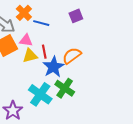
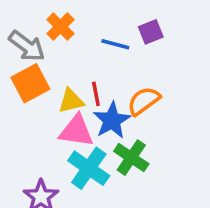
blue line: (41, 23) -> (115, 44), moved
pink triangle: (26, 40) -> (76, 131), moved, size x1.5

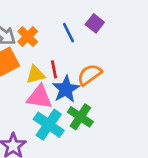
orange cross: (60, 27) -> (28, 37), moved
purple square: (151, 32) -> (95, 23), turned -30
blue line: (115, 44) -> (68, 33), turned 48

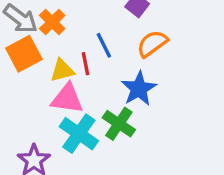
blue line: (68, 33) -> (104, 45), moved
orange semicircle: (90, 75) -> (152, 44), moved
blue star: (66, 89) -> (139, 89), moved

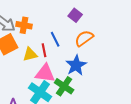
orange cross: (52, 22) -> (24, 25), turned -35
pink triangle: (67, 99) -> (45, 73), moved

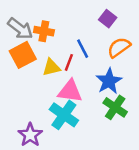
red line: (44, 50) -> (69, 62), turned 32
green cross: (64, 86) -> (115, 107), moved

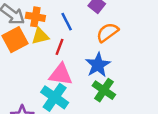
blue line: (83, 49) -> (67, 22), moved
yellow triangle: (51, 67) -> (40, 36), moved

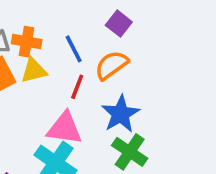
orange semicircle: (108, 32) -> (112, 65), moved
red line: (59, 47) -> (77, 87), moved

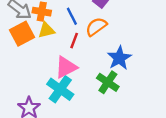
blue star: (121, 114) -> (119, 58), moved
pink triangle: (65, 128) -> (66, 67), turned -35

